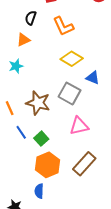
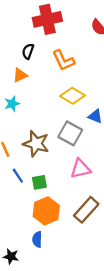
green square: (41, 139) -> (39, 182), turned 32

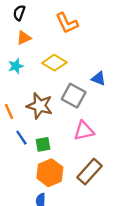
black semicircle: (28, 51) -> (19, 13), moved
yellow diamond: (73, 96) -> (54, 63), moved

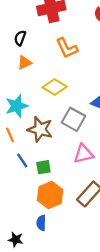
cyan star: (16, 66) -> (17, 106), moved, size x1.5

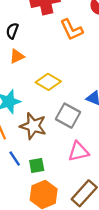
orange L-shape: (67, 48) -> (71, 30), moved

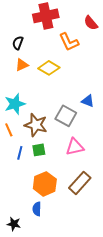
yellow diamond: (48, 82) -> (49, 68), moved
blue line: (15, 158) -> (20, 153), turned 48
green square: (37, 165) -> (39, 150), moved

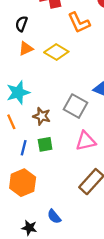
brown star: (36, 125) -> (42, 116), size x0.7
orange hexagon: (45, 184) -> (23, 183), moved
blue semicircle: (37, 209) -> (54, 217), moved, turned -40
black star: (14, 224) -> (29, 228), moved

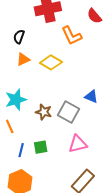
brown star: (42, 116) -> (44, 112), moved

